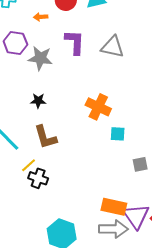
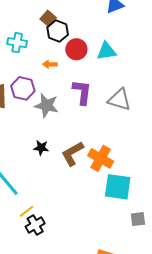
cyan square: (118, 134) -> (118, 187), size x1.8
brown L-shape: (45, 137) -> (72, 154), moved, turned 72
black cross: (38, 178) -> (35, 225), turned 36

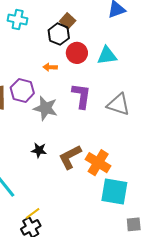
brown square: (48, 18) -> (68, 21), moved
cyan cross: (17, 43) -> (18, 20), moved
yellow line: (27, 211) -> (33, 213), moved

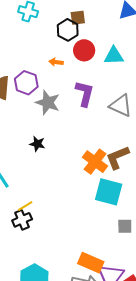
brown square: (68, 21) -> (78, 18), turned 35
brown L-shape: (70, 157) -> (117, 157), moved

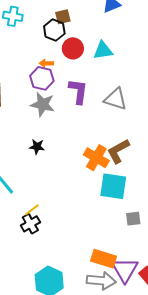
purple hexagon: (26, 83) -> (42, 78), moved

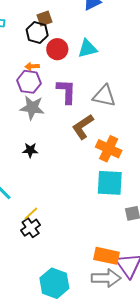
brown L-shape: (118, 151) -> (83, 127), moved
orange cross: (96, 158) -> (109, 149), moved

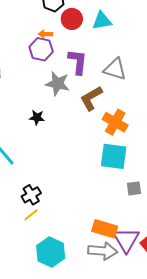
gray star: (32, 108) -> (58, 84), moved
yellow line: (31, 214) -> (31, 215), moved

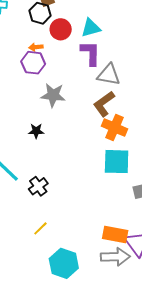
purple L-shape: (78, 62) -> (90, 53), moved
brown L-shape: (91, 98) -> (104, 104), moved
black cross: (31, 195) -> (38, 186), moved

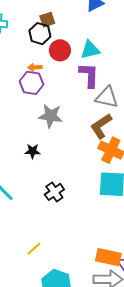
black cross: (38, 186) -> (54, 192), moved

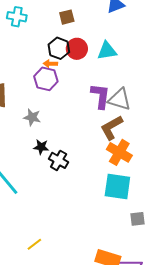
black hexagon: (40, 34) -> (59, 48), moved
purple L-shape: (89, 75) -> (100, 96), moved
gray star: (51, 116) -> (32, 117), moved, size x0.7
black cross: (54, 192) -> (59, 160), moved, turned -30

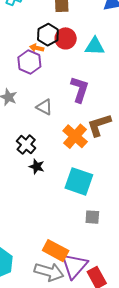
gray triangle: (120, 99) -> (44, 107), moved, size x0.7
brown L-shape: (112, 128) -> (99, 125), moved
black star: (41, 147) -> (37, 167), moved
orange cross: (119, 152) -> (75, 136), moved

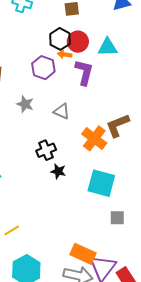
orange arrow: (37, 48) -> (65, 54), moved
purple L-shape: (80, 89) -> (84, 72), moved
black cross: (26, 145) -> (46, 150), turned 30

